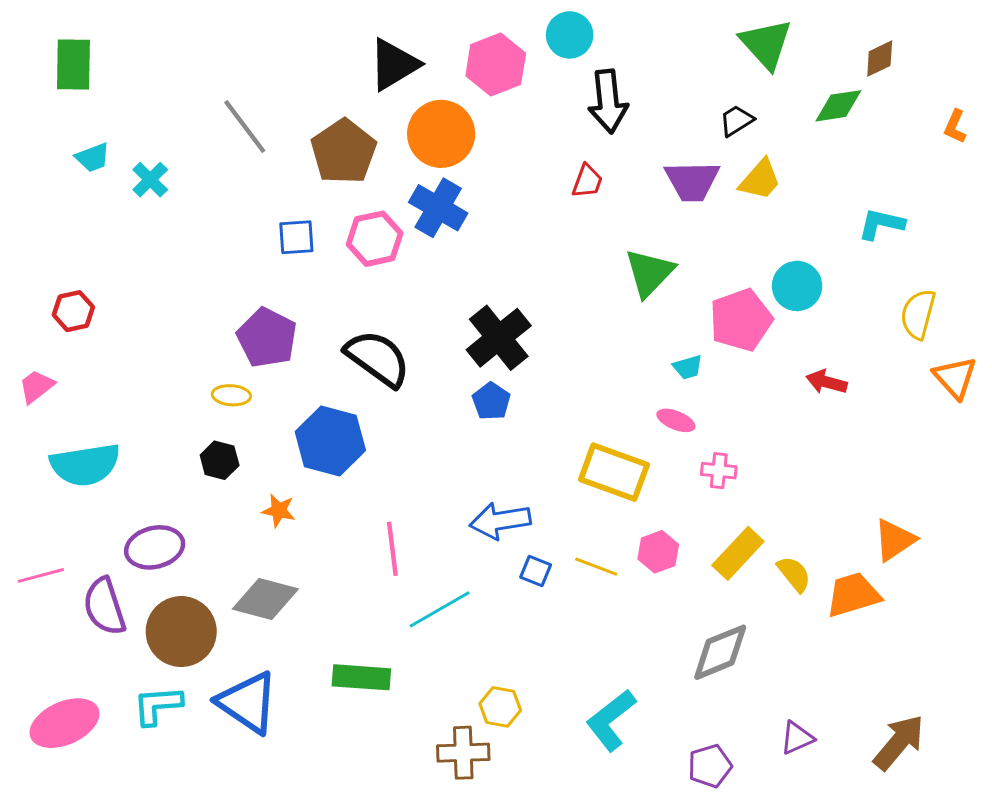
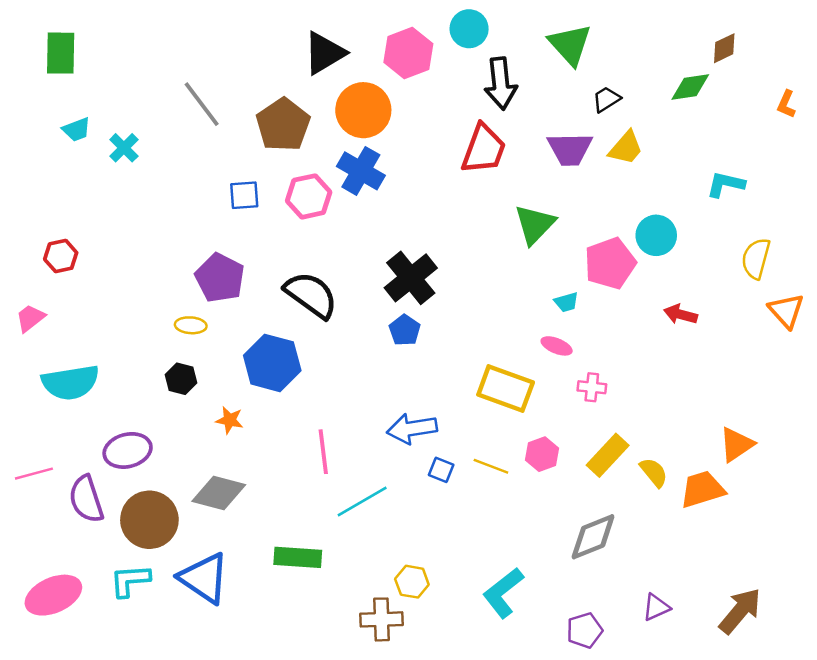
green triangle: (766, 44) -> (570, 45), moved
red trapezoid: (587, 181) -> (484, 149), size x1.8

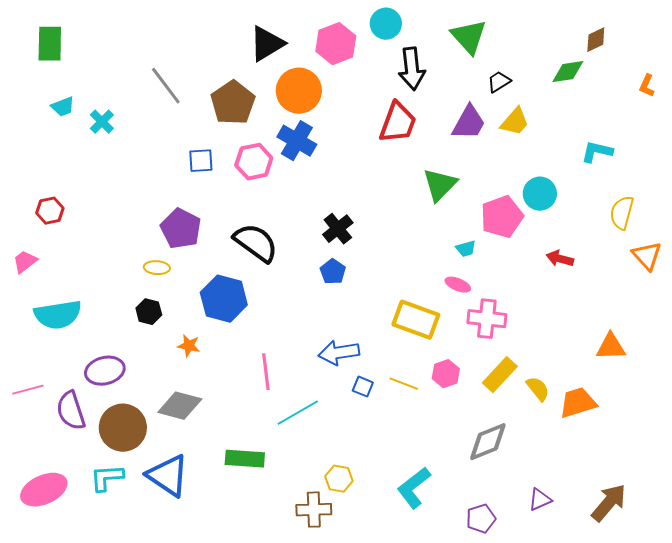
purple trapezoid: (570, 149) -> (469, 123), turned -60
black cross: (411, 278) -> (338, 229), size x0.7
pink cross: (592, 387) -> (487, 319), size x1.6
orange triangle: (736, 444) -> (611, 347), moved, turned 32

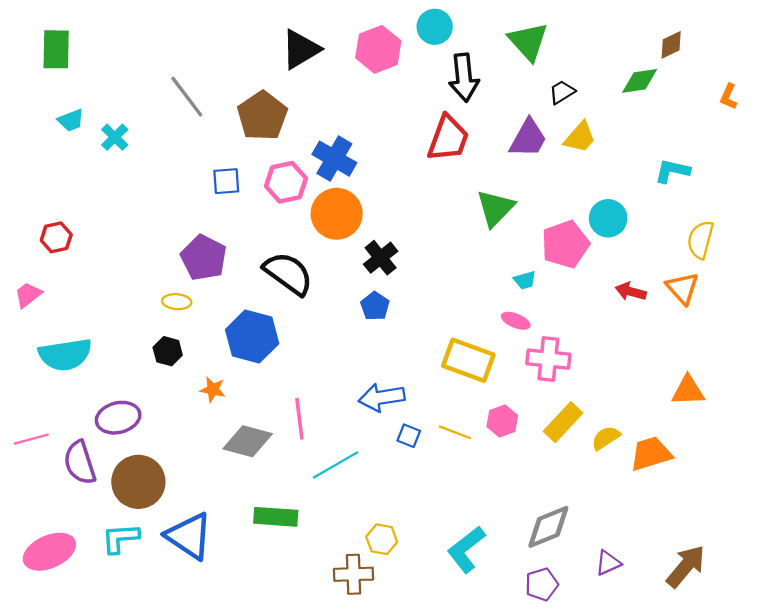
orange circle: (299, 91) -> (337, 214), moved
orange triangle: (647, 256) -> (682, 288), moved
yellow semicircle: (538, 389) -> (606, 438), turned -84
gray diamond: (180, 406) -> (248, 441), moved
gray diamond: (488, 442) -> (548, 527), moved

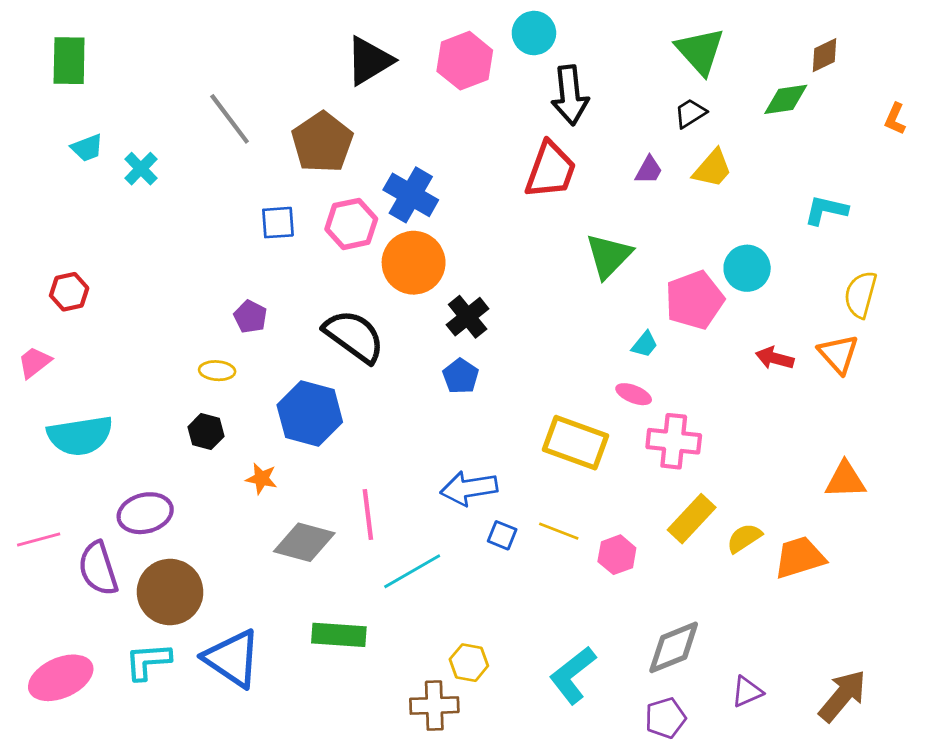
green triangle: (528, 41) -> (700, 51), moved
purple trapezoid: (528, 138) -> (649, 170), size x0.6
purple pentagon: (204, 258) -> (250, 317), size x0.6
cyan trapezoid: (525, 280) -> (645, 344), turned -35
pink hexagon: (502, 421) -> (617, 555), moved

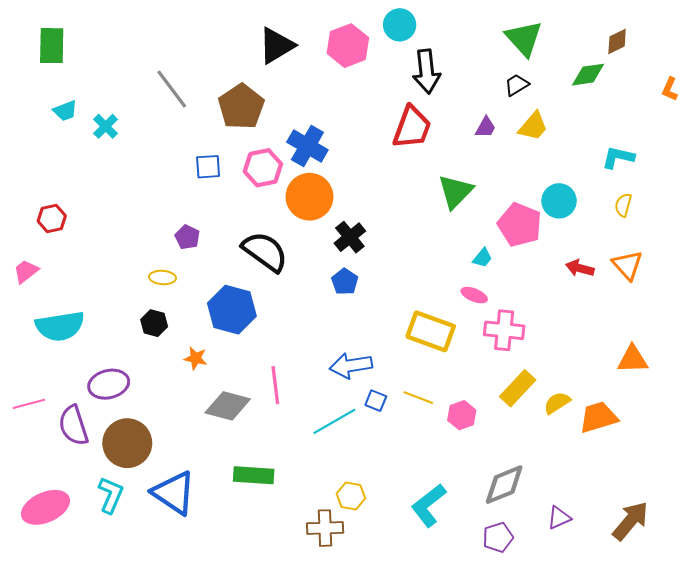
yellow semicircle: (861, 295) -> (623, 205), moved, size x0.7
pink pentagon: (694, 300) -> (520, 225), turned -30
cyan line: (412, 571) -> (334, 421), moved
cyan L-shape: (148, 661) -> (111, 495), turned 117

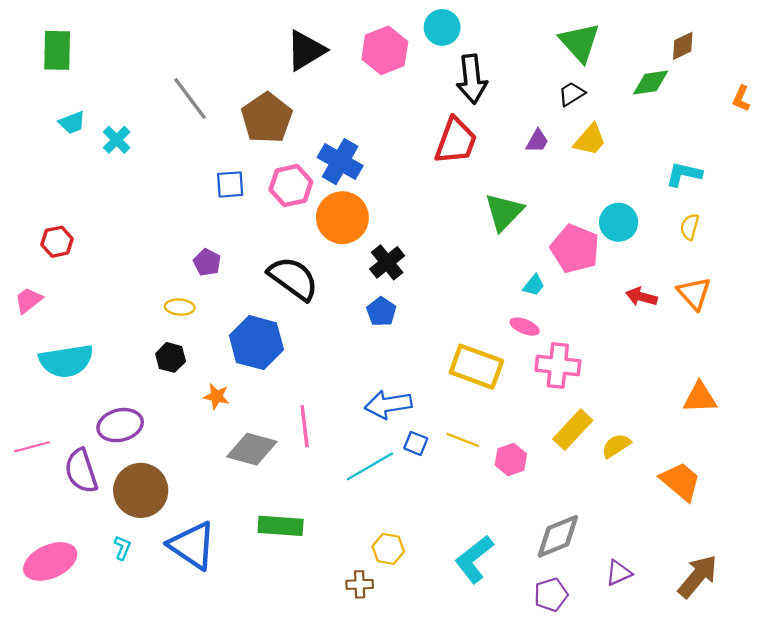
orange trapezoid: (598, 417) -> (680, 481), moved, turned 57
cyan L-shape: (111, 495) -> (122, 548), size x0.6
brown cross: (325, 528) -> (360, 584), size x0.7

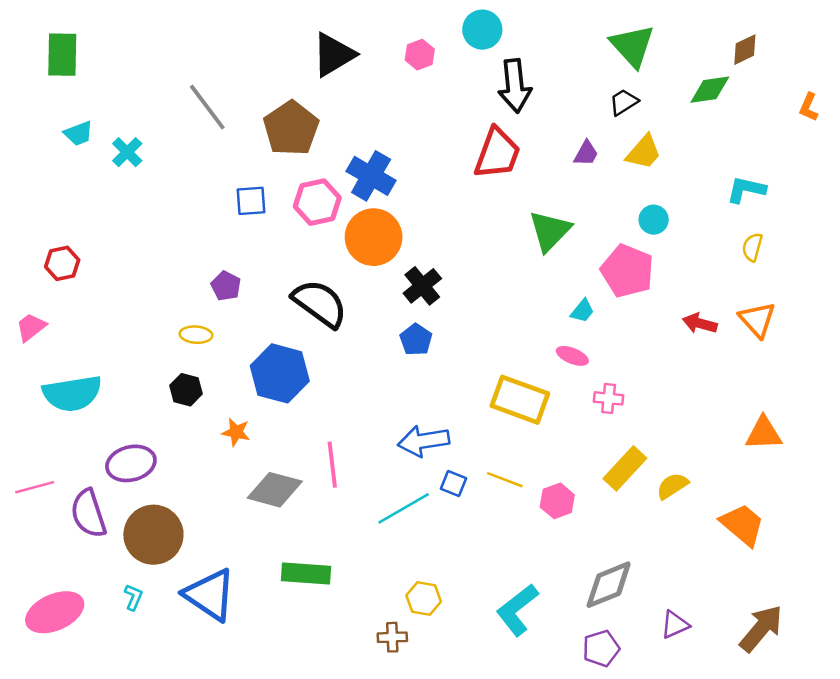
pink hexagon: (385, 50) -> (420, 55), size x0.6
cyan circle: (619, 222) -> (654, 220), moved, size x0.7
pink cross: (558, 365) -> (609, 398), size x0.6

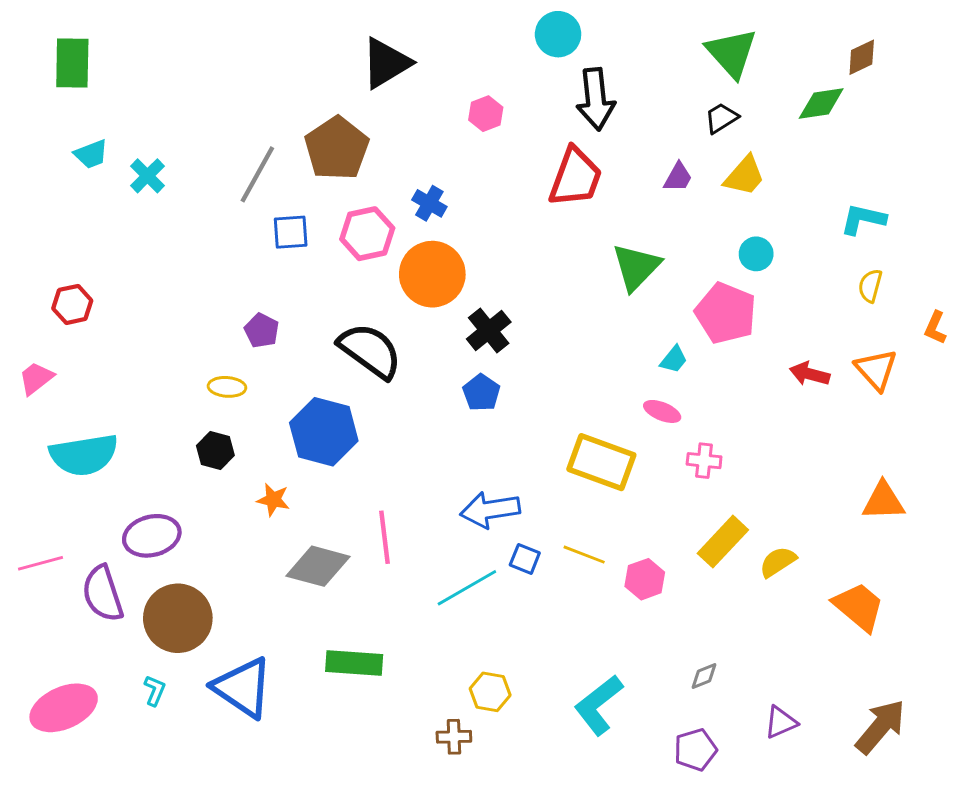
pink hexagon: (420, 55) -> (486, 114), moved
gray line: (207, 107) -> (257, 174), moved, turned 66
orange L-shape: (809, 107) -> (935, 328), moved
blue cross: (371, 176) -> (429, 203), size x0.6
gray diamond: (609, 585) -> (704, 676), size x0.5

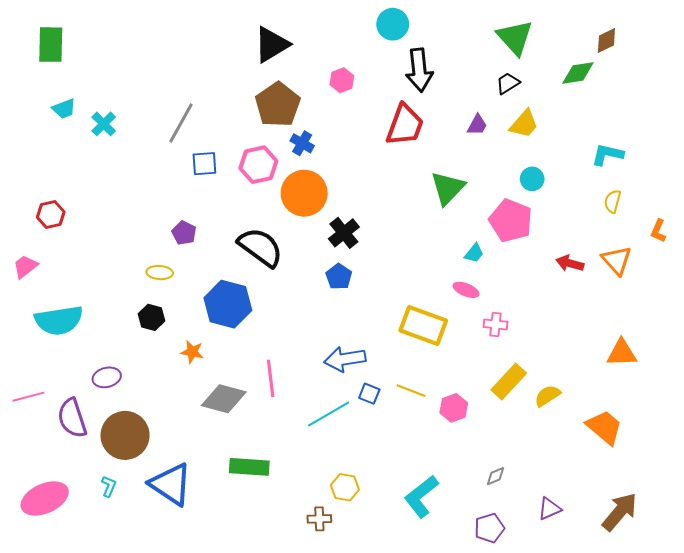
brown pentagon: (337, 148) -> (278, 105), moved
purple ellipse: (152, 536) -> (107, 377), size x0.7

